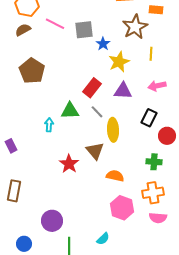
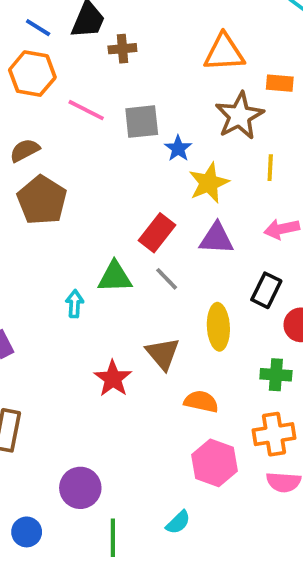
brown semicircle: (23, 30) -> (25, 150), moved
yellow ellipse: (113, 130) -> (218, 327), moved

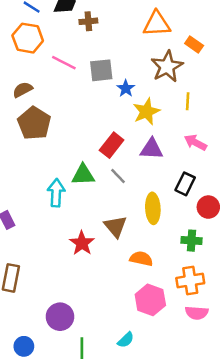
orange rectangle: (280, 83) -> (194, 45), turned 30
pink arrow: (282, 229) -> (195, 143), turned 40
cyan arrow: (75, 304) -> (56, 193), size x1.5

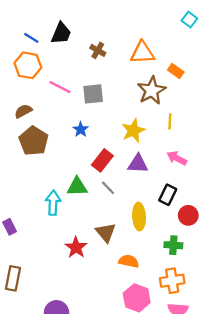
brown cross: (88, 21) -> (98, 50), moved, turned 35
blue star: (126, 88) -> (81, 129), moved

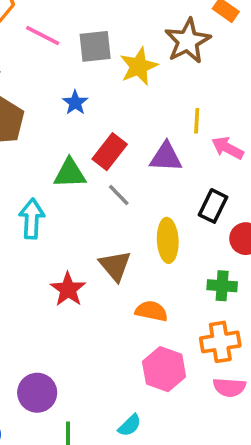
yellow line: (170, 121) -> (197, 121), moved
yellow star: (133, 131) -> (139, 66), moved
green triangle: (77, 187) -> (70, 173), moved

